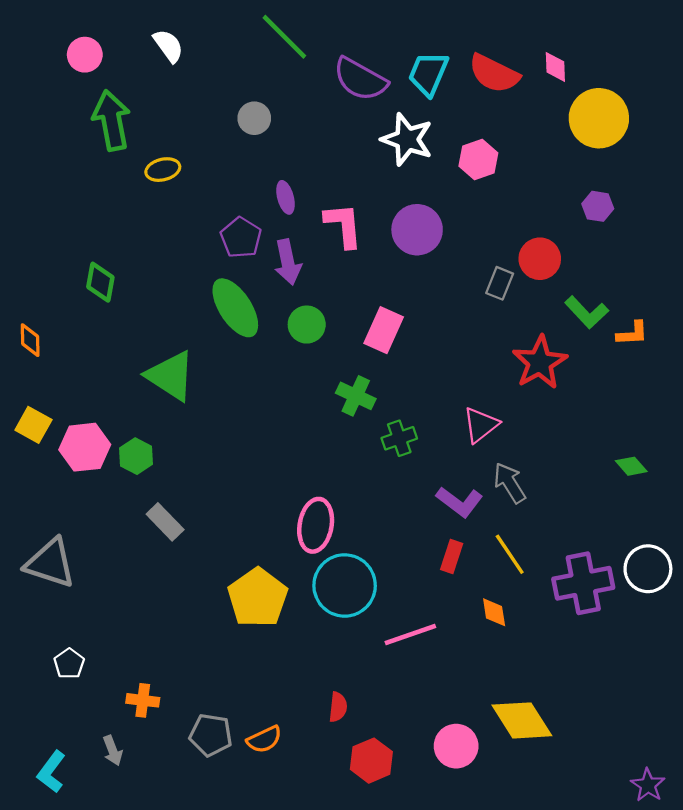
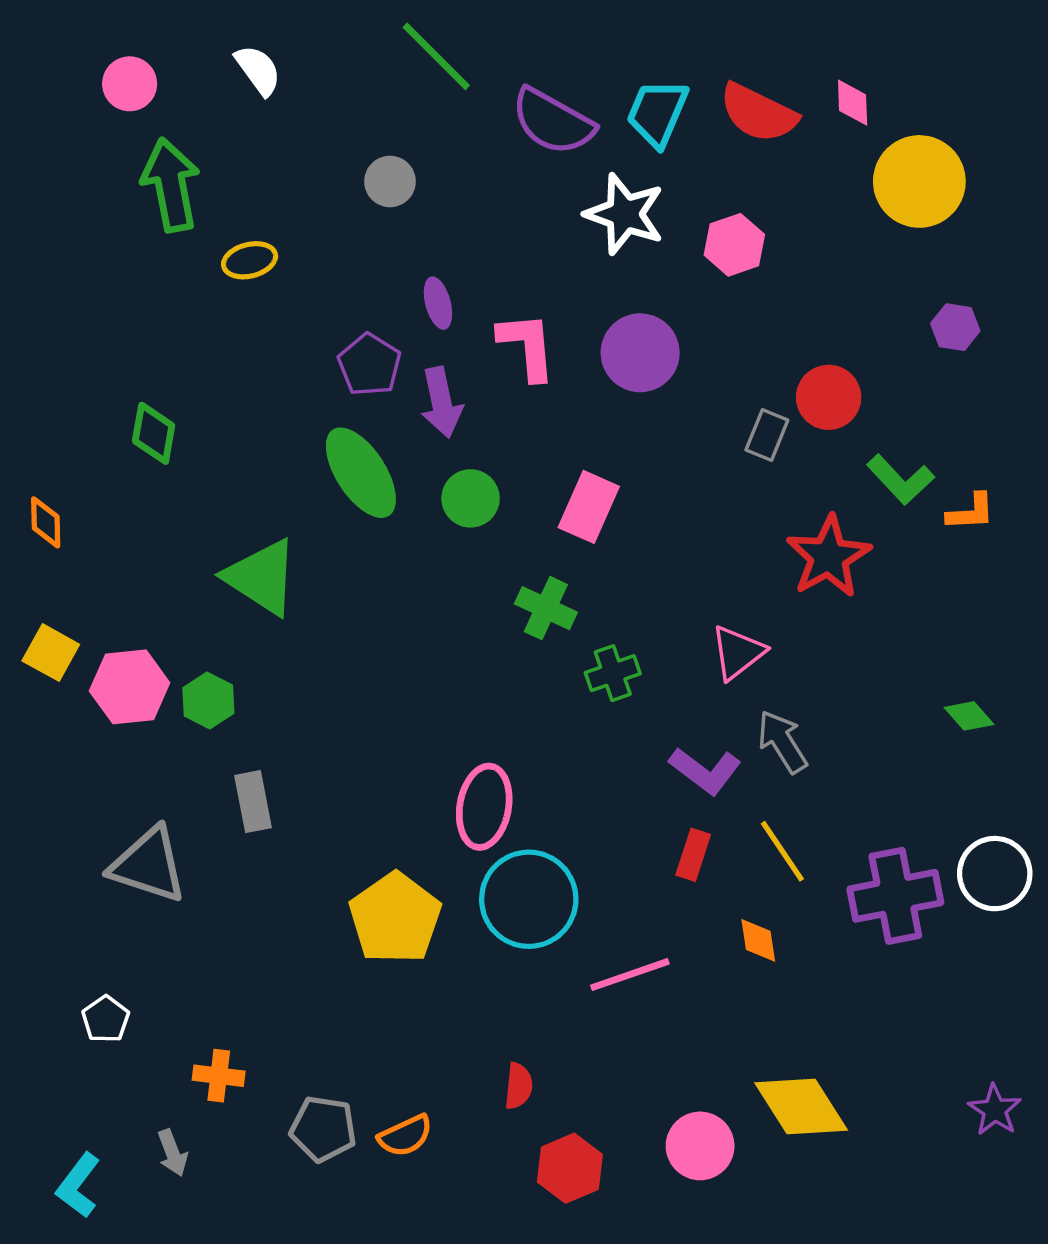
purple hexagon: (598, 206) -> (955, 327), moved
gray rectangle: (165, 522) -> (253, 802), turned 33
gray triangle: (50, 563) -> (148, 865), moved
purple star: (648, 785) -> (995, 1110), moved

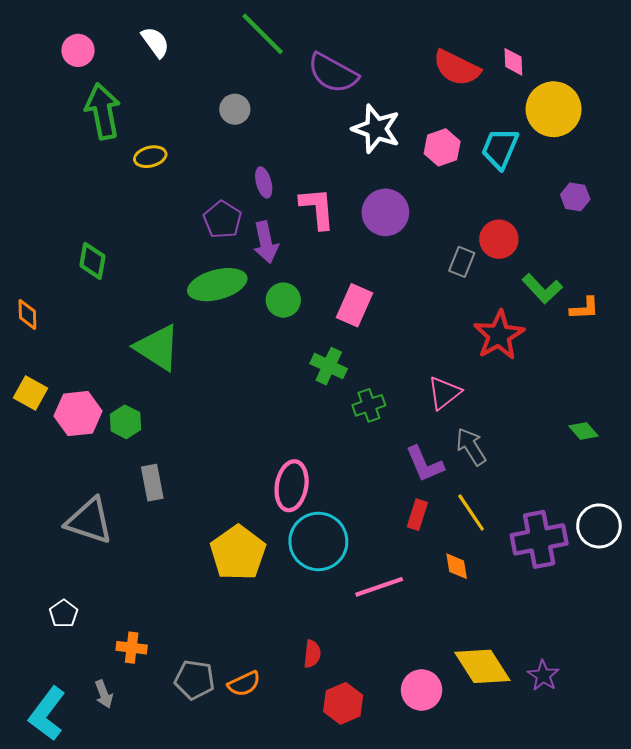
cyan trapezoid: (657, 113) -> (500, 148), moved
green ellipse: (361, 473) -> (217, 285), turned -72
purple L-shape: (705, 771) -> (425, 464), turned 30
purple star: (995, 1110) -> (543, 676), moved
cyan L-shape: (78, 1185) -> (47, 714), size x1.4

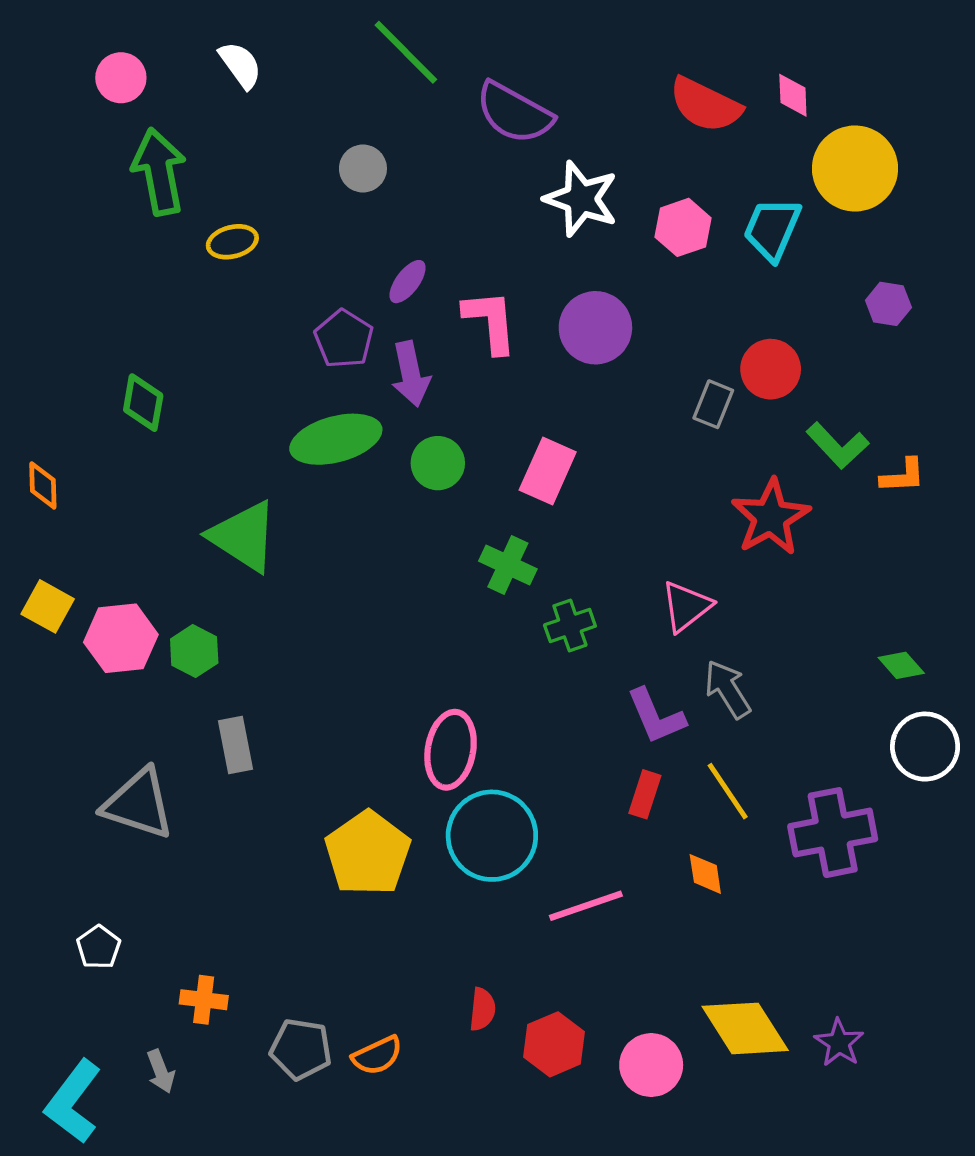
purple ellipse: (264, 182) -> (408, 282), turned 52
white circle: (599, 526) -> (925, 747), moved
red hexagon: (343, 703) -> (554, 1044), moved

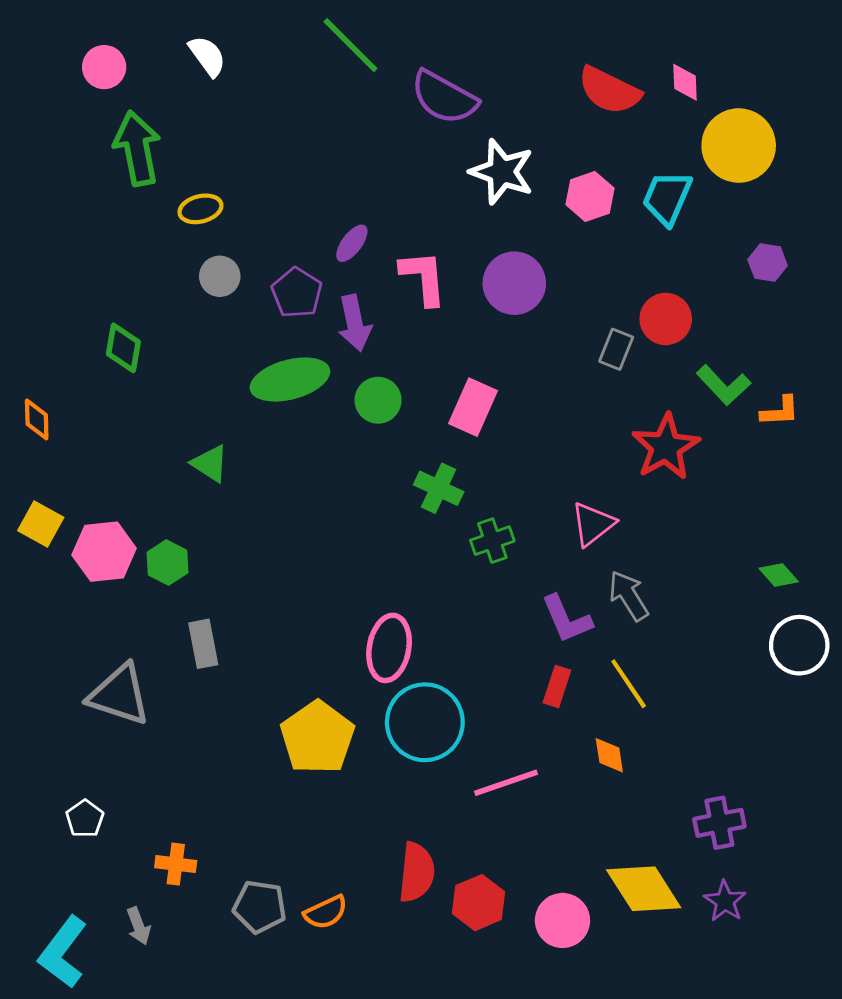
gray circle: (363, 168) -> (220, 276), moved
green triangle: (244, 536) -> (210, 463), size x0.6
purple cross: (833, 833) -> (719, 823), moved, size x0.7
red semicircle: (482, 1009) -> (417, 872), size x1.6

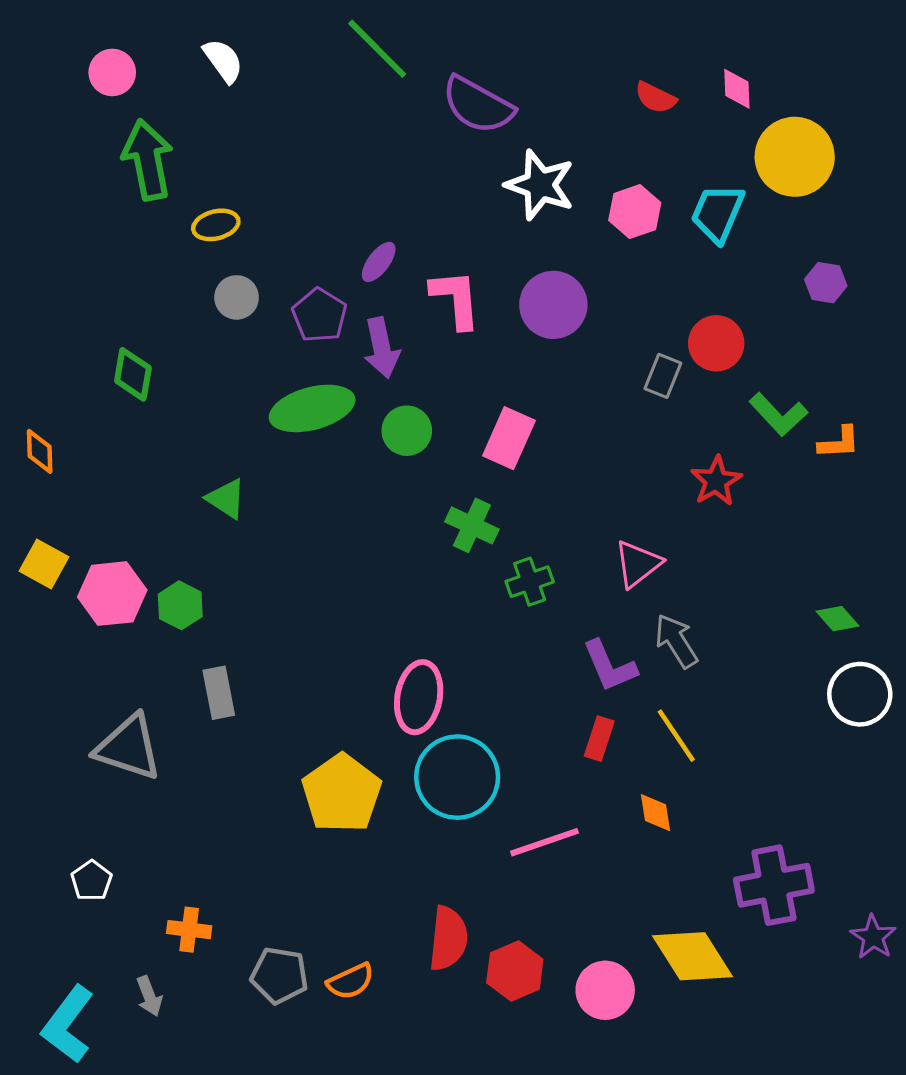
red semicircle: (609, 90) -> (655, 98), size x0.6
red star: (666, 447) -> (716, 481), size x0.7
purple cross: (719, 823) -> (774, 885), size x1.4
purple star: (725, 901) -> (873, 937), moved

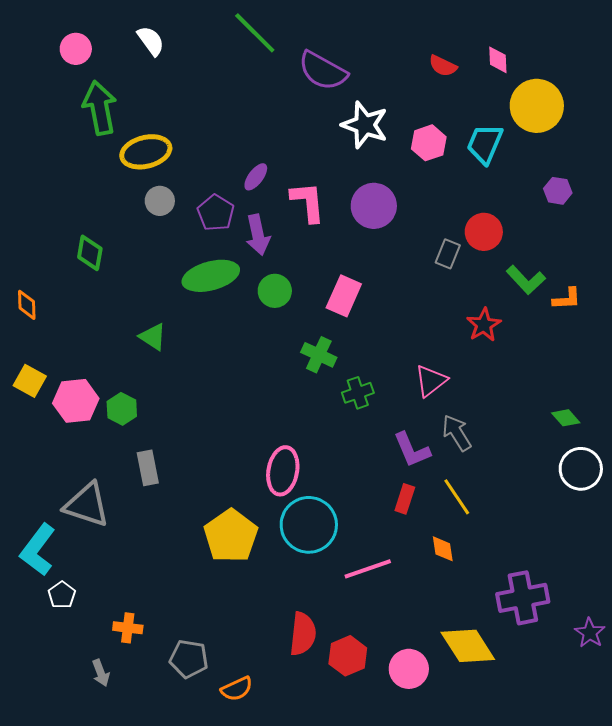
yellow ellipse: (216, 225) -> (146, 152), size x1.6
orange semicircle: (351, 981) -> (237, 689), moved
cyan L-shape: (68, 1024) -> (38, 550), moved

